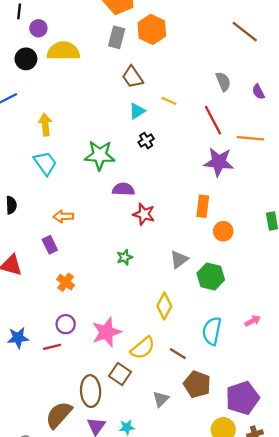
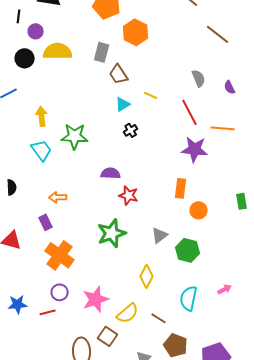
gray rectangle: (117, 37) -> (102, 52), moved
green star: (100, 155) -> (75, 136), moved
green star: (125, 257) -> (112, 233), size x2.0
orange cross: (66, 282) -> (60, 255), size x1.8

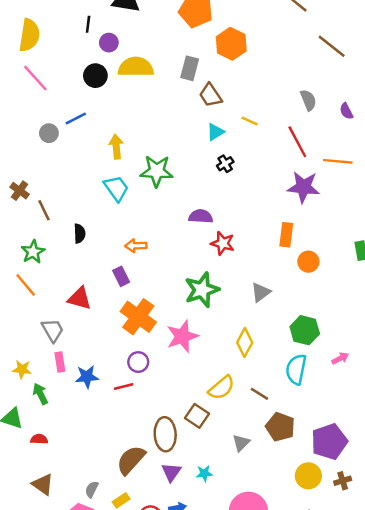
green hexagon: (188, 250) -> (305, 330), moved
pink star: (96, 299) -> (182, 336), moved

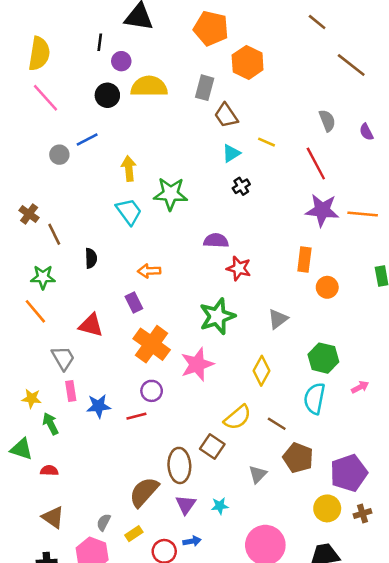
orange line: (338, 161) -> (363, 214), moved
green star: (33, 252) -> (43, 277), turned 30

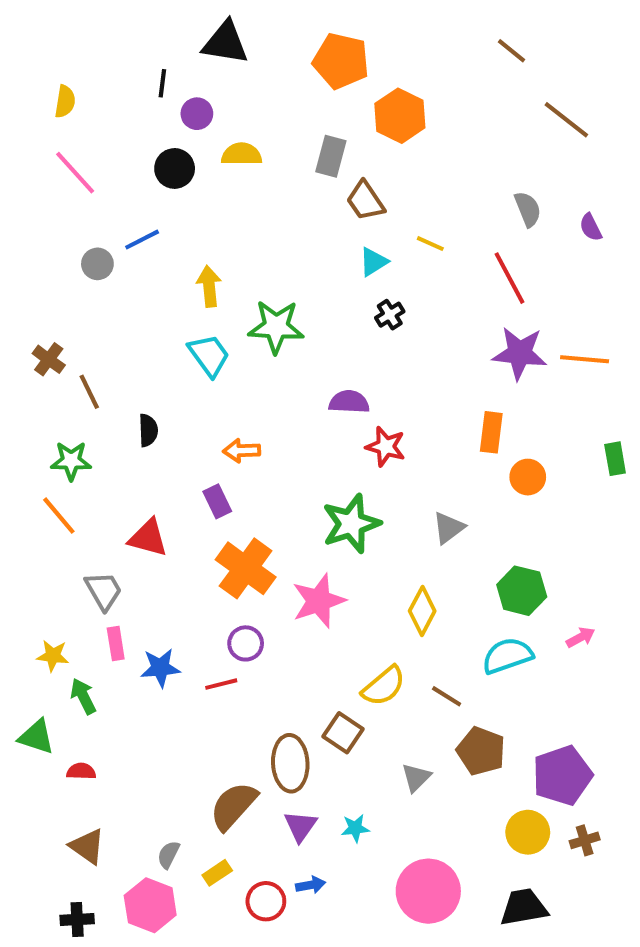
yellow semicircle: (39, 54) -> (65, 101), size x0.6
yellow semicircle: (149, 86) -> (242, 154), size x0.7
cyan semicircle: (315, 398) -> (507, 656), turned 60

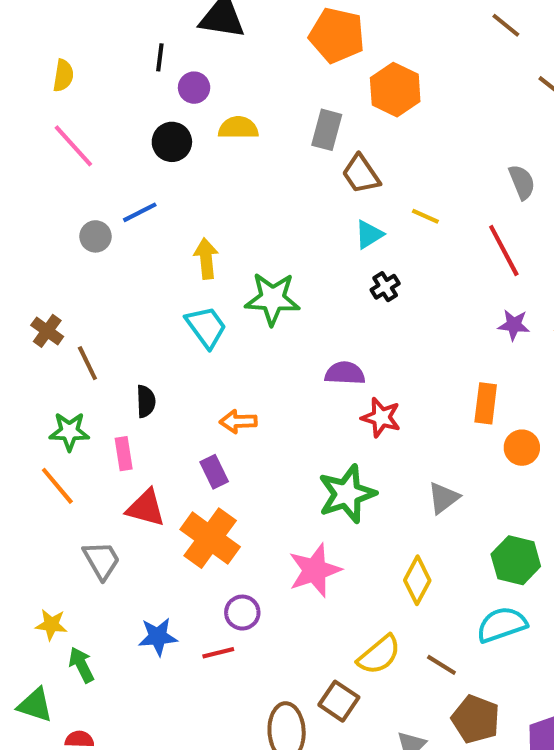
purple star: (520, 353) -> (514, 325), size x0.6
orange cross: (246, 568) -> (210, 538), moved
pink rectangle: (116, 643) -> (124, 454), moved

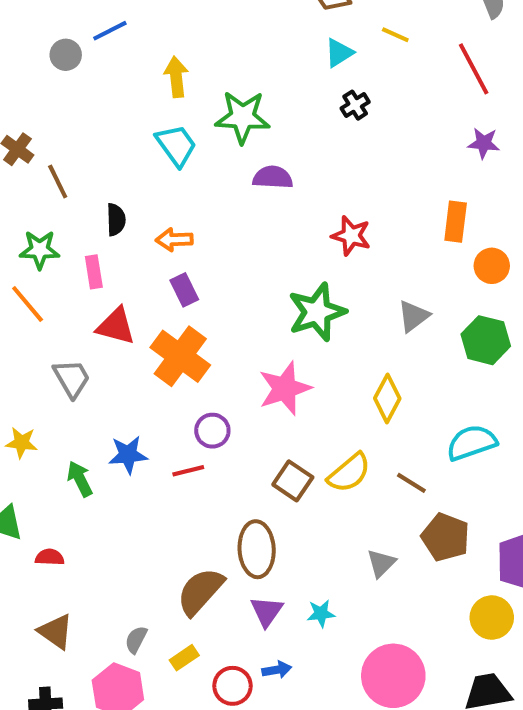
purple semicircle: (345, 373) -> (273, 177), moved
orange arrow: (238, 421) -> (174, 240), moved
green hexagon: (516, 560) -> (486, 340), moved
green arrow: (81, 665) -> (80, 479), moved
brown square: (339, 701) -> (293, 481), moved

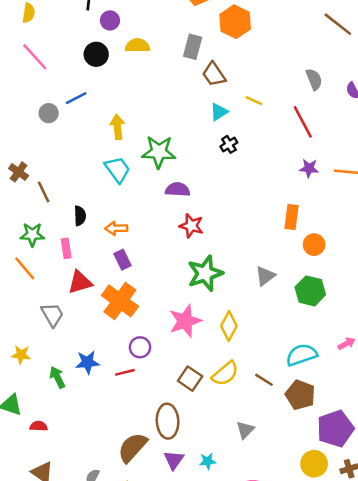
red star: (351, 236) -> (191, 226), moved
red triangle: (116, 326) -> (80, 282), turned -32
yellow diamond: (387, 398) -> (229, 326), moved
brown pentagon: (446, 537) -> (300, 395), moved

